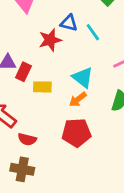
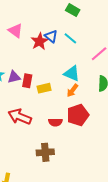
blue triangle: (69, 23) -> (51, 36), turned 40
red star: (50, 40) -> (40, 41), moved
red semicircle: (27, 139) -> (55, 122), moved

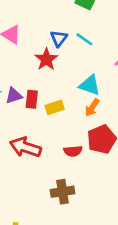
blue triangle: (51, 36) -> (59, 38), turned 32
red star: (40, 41) -> (46, 59), moved

